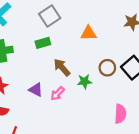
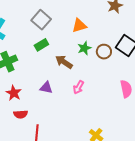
green star: (85, 81) -> (84, 48), moved
pink arrow: (57, 94) -> (79, 87), moved

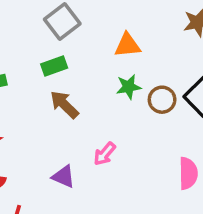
brown arrow: (64, 62) -> (64, 105), moved
purple triangle: (46, 88) -> (64, 177), moved

